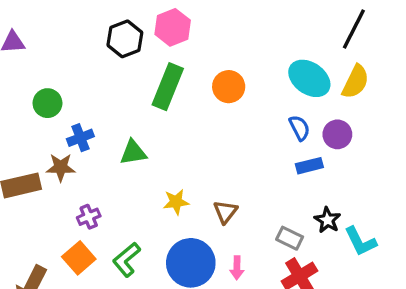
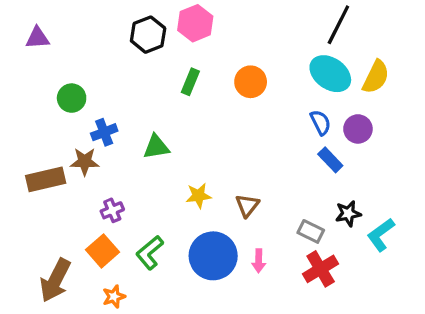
black line: (354, 29) -> (338, 25), moved
green rectangle: (168, 87) -> (190, 82), size x0.6
blue rectangle: (309, 166) -> (330, 160), turned 60
black star: (327, 220) -> (348, 214), turned 30
cyan L-shape: (360, 241) -> (381, 235), turned 80

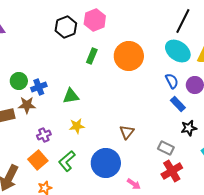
orange circle: (251, 82) -> (129, 56), size x1.5
green circle: (72, 98) -> (19, 81), moved
yellow star: (198, 196) -> (77, 126), moved
black star: (348, 214) -> (189, 128), moved
pink arrow: (259, 261) -> (134, 184), moved, turned -56

